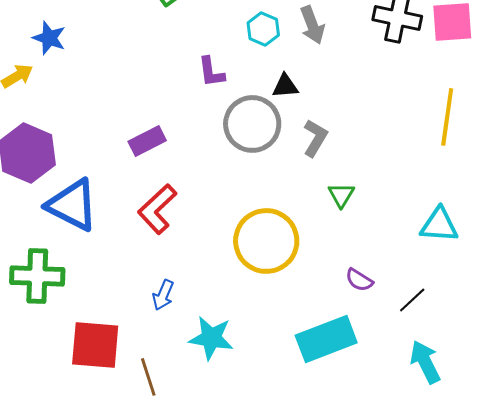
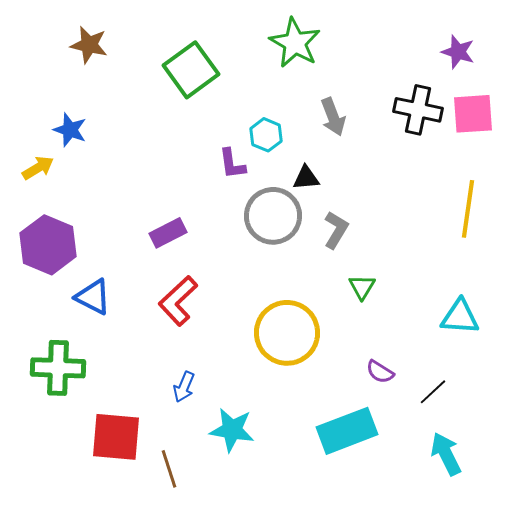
cyan hexagon: (263, 29) -> (266, 135), moved
blue triangle: (72, 205) -> (93, 297), size x0.7

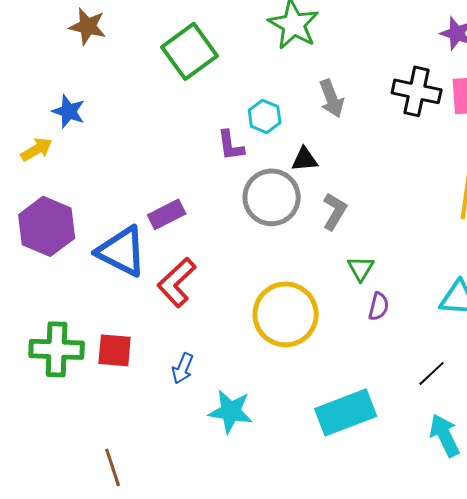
blue triangle: (93, 297) -> (122, 251), moved, size x1.4
purple semicircle: (380, 372) -> (379, 306), moved, turned -108
red square: (116, 437) -> (115, 350), moved, size x0.7
brown line: (169, 469) -> (113, 467), moved

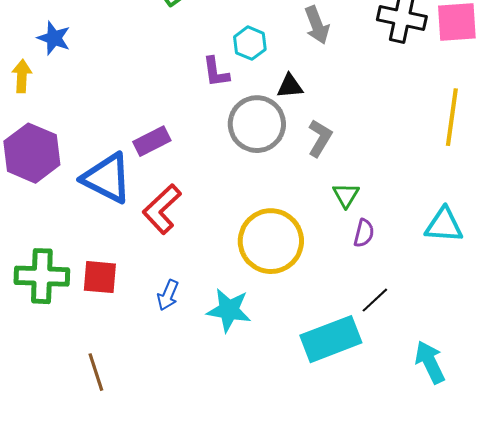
yellow arrow: (37, 149) -> (22, 76), turned -56
black line: (432, 373) -> (375, 300), moved
cyan star: (231, 411) -> (229, 310), moved
brown line: (113, 467) -> (96, 372), moved

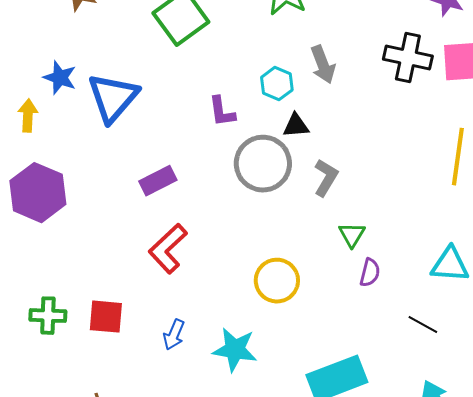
cyan hexagon: (250, 43) -> (277, 84), moved
blue triangle: (107, 178) -> (113, 98), moved, turned 44
yellow circle: (271, 241) -> (277, 281), size x0.7
green cross: (42, 276) -> (48, 316), size x0.7
black line: (375, 300) -> (423, 325), moved, turned 72

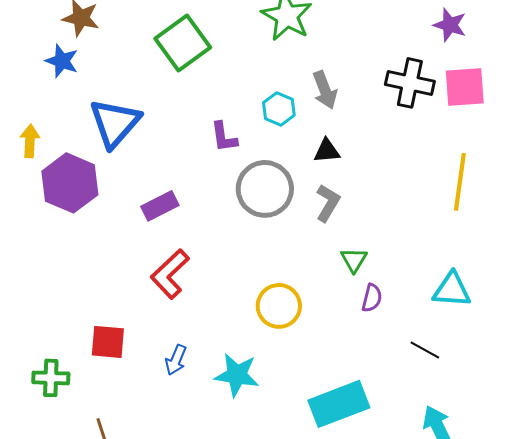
blue star: (60, 78) -> (62, 61), moved
black triangle: (296, 126) -> (327, 151), moved
purple hexagon: (38, 193) -> (70, 183), moved
green cross: (48, 316) -> (51, 378), moved

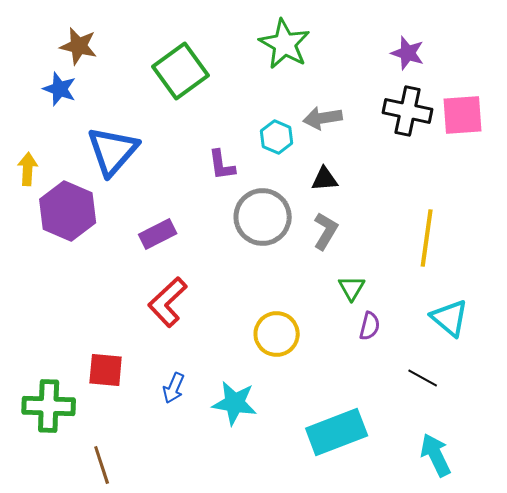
purple star: (450, 25) -> (408, 53), moved
gray arrow: (325, 90) -> (323, 118), turned 102
yellow line: (460, 182) -> (427, 238), moved
cyan triangle: (452, 290) -> (450, 318), turned 36
green cross: (51, 378) -> (49, 406), size x1.4

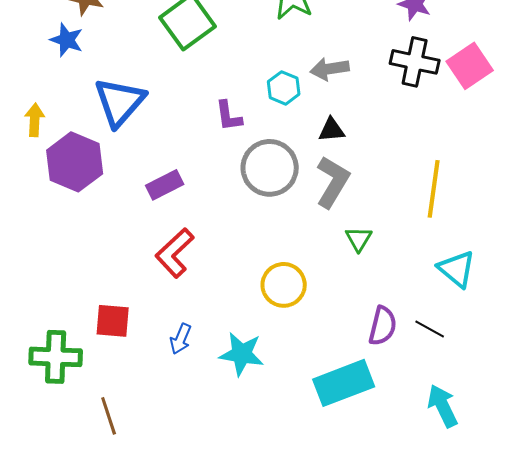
pink square: (463, 115) -> (470, 66), turned -30
gray L-shape: (326, 231) -> (333, 182), size x1.4
purple semicircle: (370, 326) -> (383, 326), moved, size x1.4

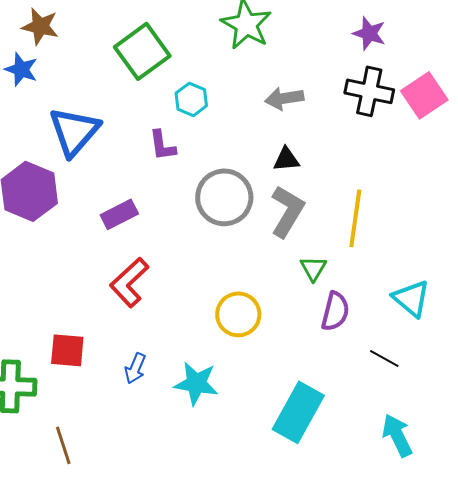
cyan hexagon: (284, 88) -> (191, 99), moved
purple L-shape: (229, 116) -> (162, 145), moved
yellow line: (434, 189) -> (355, 218), moved
purple semicircle: (383, 326) -> (335, 311), moved
cyan rectangle: (344, 383) -> (298, 412), turned -40

